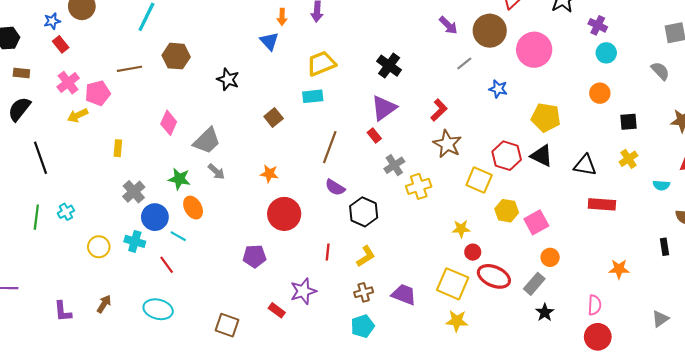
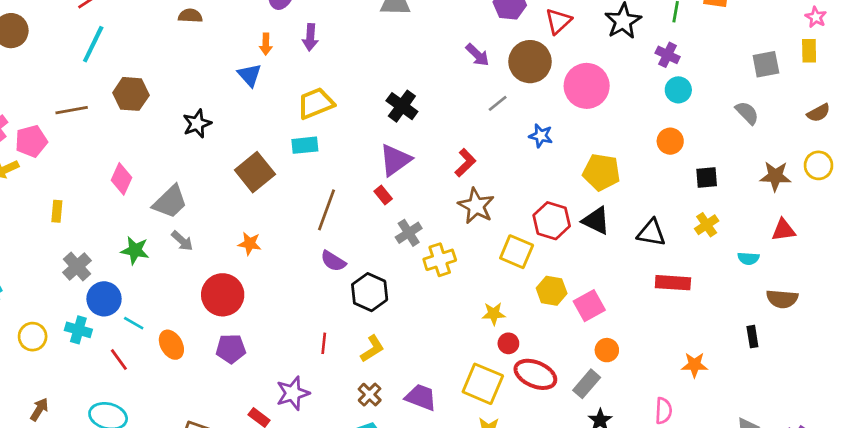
black star: (228, 79) -> (197, 124), turned 30
brown square: (274, 118) -> (255, 172), size x1.6
orange ellipse: (193, 208) -> (171, 345), moved
red circle: (284, 214) -> (223, 295), moved
brown cross: (364, 292) -> (370, 395), turned -30

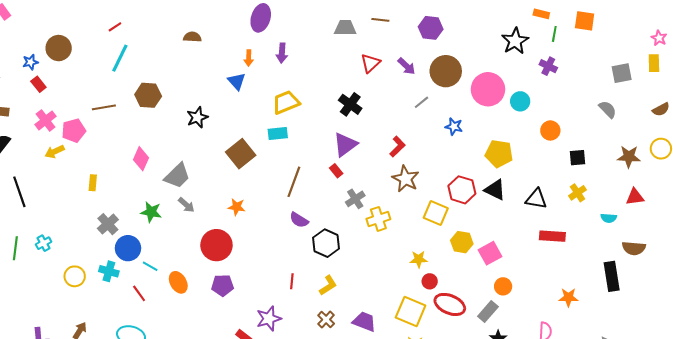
red triangle: (558, 21) -> (370, 63), moved
cyan circle: (678, 90) -> (520, 101), moved
black rectangle: (752, 337) -> (612, 276), size x1.8

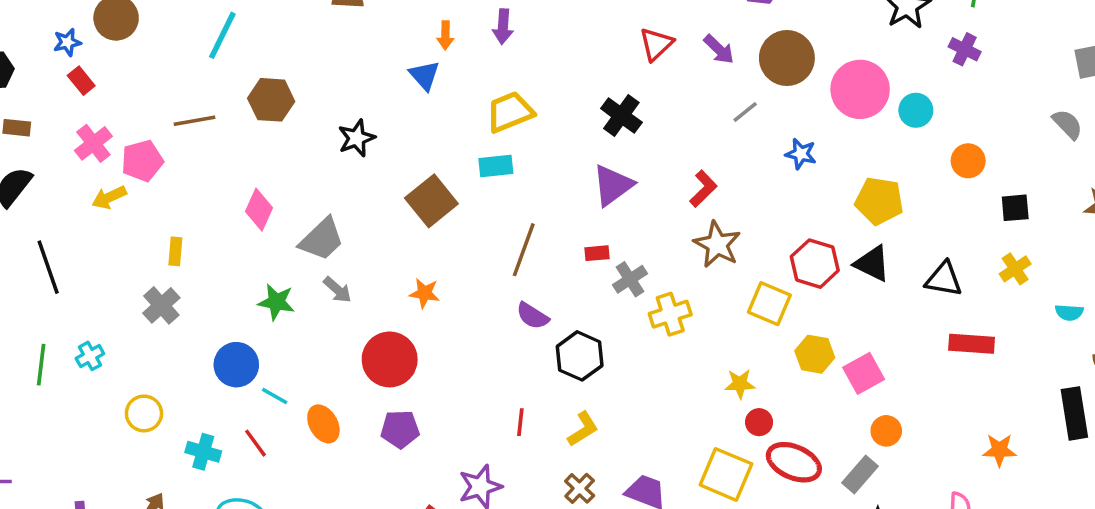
red rectangle: (336, 171) -> (597, 253), moved, turned -56
gray cross: (108, 224) -> (161, 305), moved
cyan cross: (109, 271) -> (203, 452), moved

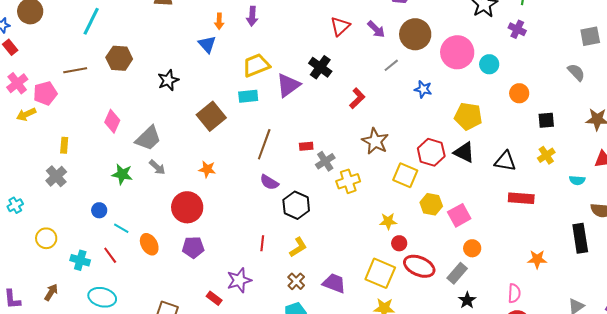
purple triangle: (613, 185) -> (288, 85), moved
red L-shape: (703, 189) -> (357, 98), moved
blue circle: (236, 365) -> (99, 210), size x0.6

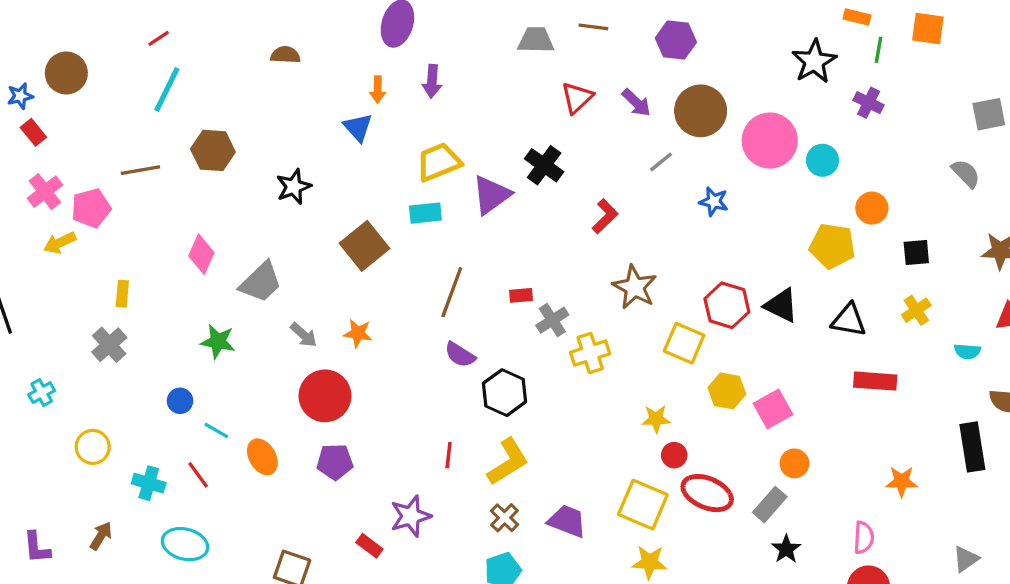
yellow pentagon: (468, 116) -> (832, 246), moved
gray arrow: (157, 167) -> (304, 335), moved
yellow L-shape: (298, 247) -> (508, 462), size x1.4

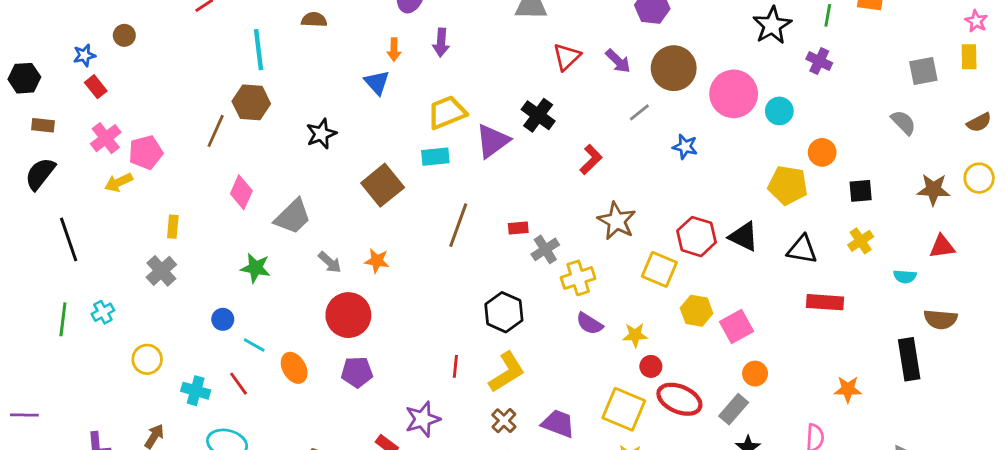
brown circle: (66, 73) -> (124, 35), size x0.6
cyan line: (167, 89) -> (258, 50), moved, turned -33
brown line: (140, 170) -> (216, 131), moved, turned -56
purple semicircle: (460, 355) -> (590, 324), moved

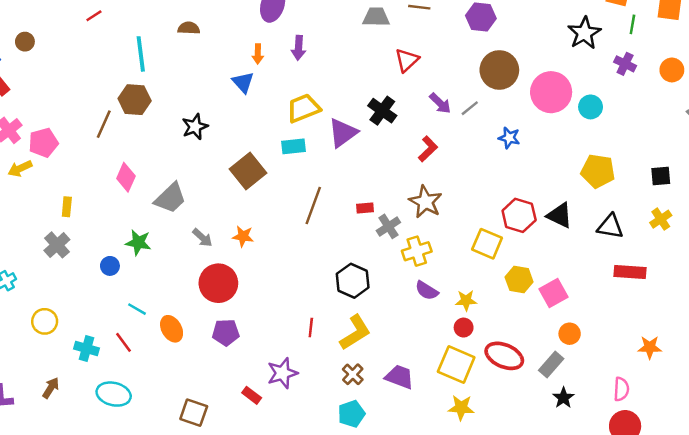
purple arrow: (618, 61) -> (440, 103), moved
orange circle: (822, 152) -> (672, 70), moved
brown star: (617, 221) -> (425, 202), moved
blue circle: (223, 319) -> (110, 266), moved
red circle: (651, 366) -> (464, 328), moved

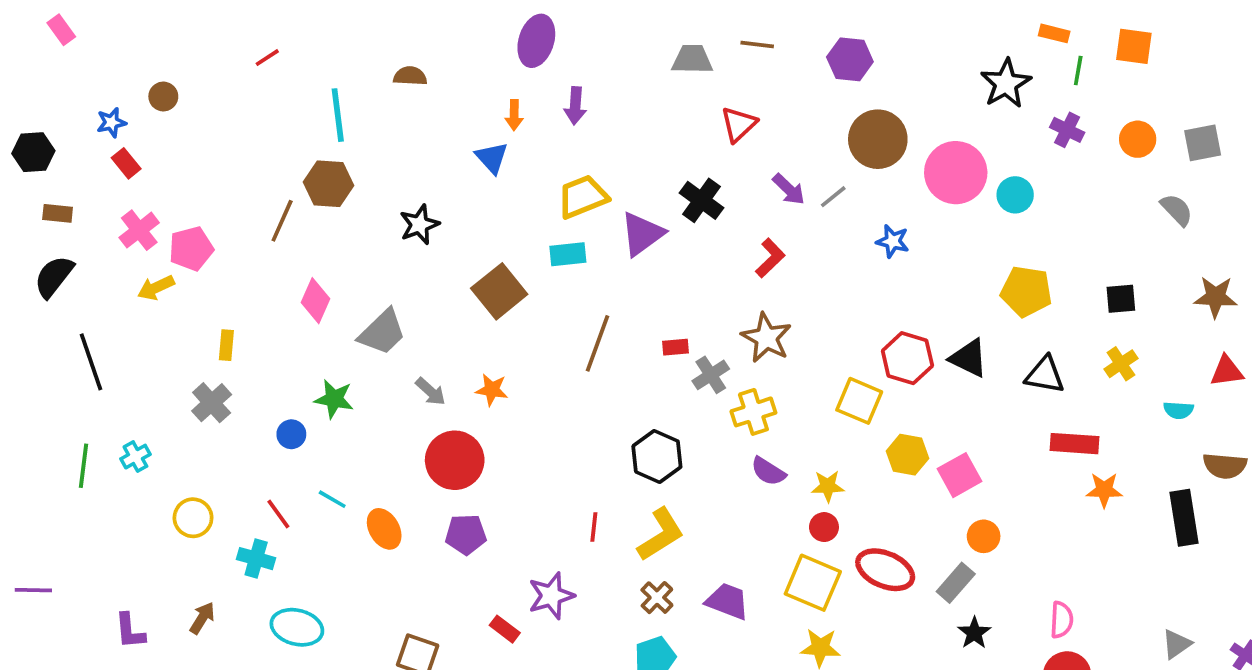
red line: (123, 342) -> (278, 514), moved
orange star: (650, 347) -> (1104, 490), moved

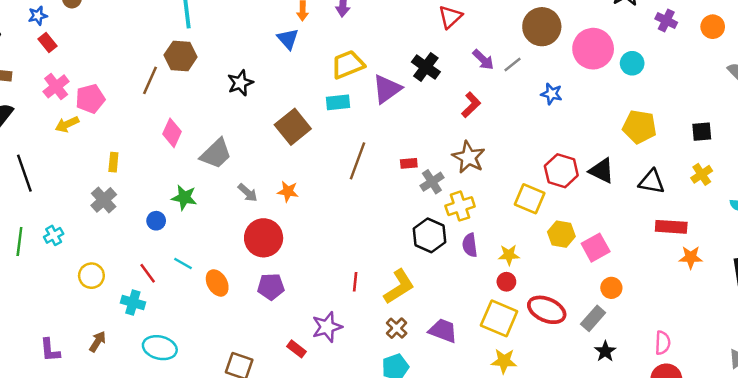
black hexagon: (657, 457) -> (430, 235), moved
purple semicircle: (768, 471) -> (470, 245), turned 50

